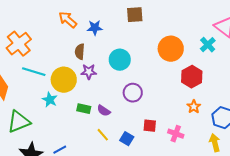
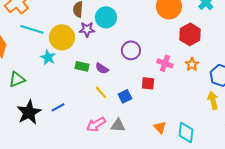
cyan circle: (120, 60) -> (106, 17), moved
green triangle: (19, 122) -> (17, 79), size x0.7
pink cross: (176, 134) -> (165, 63), moved
blue square: (127, 139) -> (125, 96), turned 32

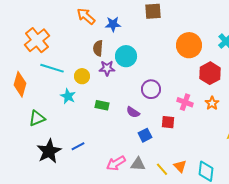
yellow circle: (62, 37) -> (82, 76), size x0.6
purple semicircle: (102, 68) -> (133, 112), moved
yellow line: (101, 92) -> (162, 169), moved

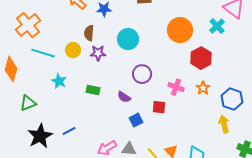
cyan circle: (126, 56) -> (128, 39), moved
yellow circle: (82, 76) -> (73, 50), moved

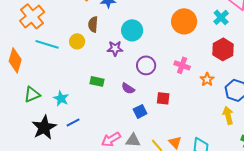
purple star: (98, 53) -> (115, 48), moved
red hexagon: (201, 58) -> (223, 49), moved
cyan star: (59, 81) -> (61, 98), moved
pink cross: (176, 87) -> (182, 65), moved

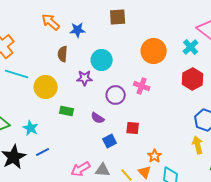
yellow circle: (77, 41) -> (46, 87), moved, size x1.5
pink cross: (182, 65) -> (142, 86), moved
orange star: (207, 79) -> (155, 156), moved

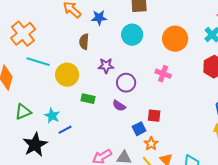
cyan circle: (102, 60) -> (132, 35), moved
purple circle: (116, 95) -> (126, 83), moved
blue square: (110, 141) -> (139, 129), moved
blue line: (43, 152) -> (65, 130), moved
orange star: (155, 156) -> (151, 144), moved

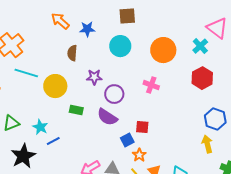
purple semicircle: (119, 106) -> (107, 117), size x1.5

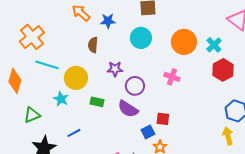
cyan cross: (200, 46) -> (214, 45), moved
cyan star: (40, 127) -> (61, 99), moved

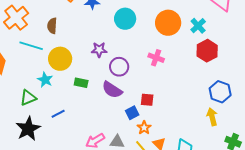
brown semicircle: (93, 45) -> (52, 26), moved
green triangle: (32, 115) -> (28, 98), moved

